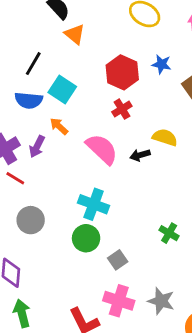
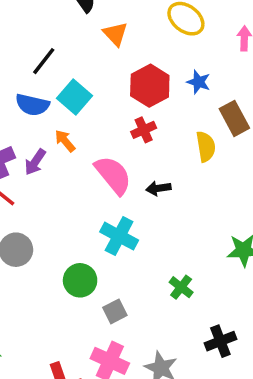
orange triangle: (75, 34) -> (115, 34), moved
yellow semicircle: (165, 137) -> (206, 147), moved, turned 55
cyan cross: (94, 204) -> (119, 236), moved

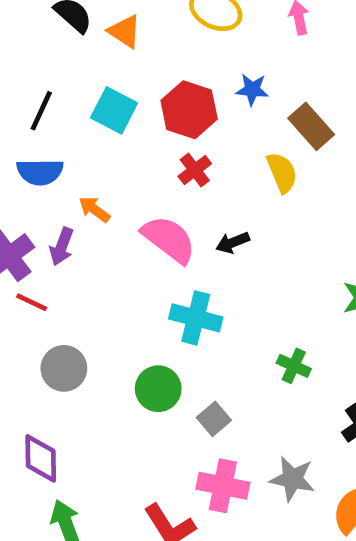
orange triangle: (115, 34) -> (125, 31), moved
cyan square: (75, 97) -> (114, 110), moved

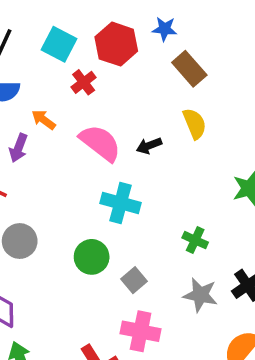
brown rectangle: (311, 126) -> (189, 69), moved
red cross: (195, 170) -> (84, 82), moved
yellow semicircle: (282, 173) -> (195, 124), moved
gray star: (292, 479) -> (200, 295), moved

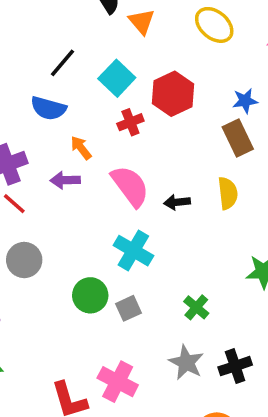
blue star: (165, 29) -> (245, 101), moved, turned -30
purple arrow: (18, 148) -> (65, 180), moved, turned 52
gray square: (134, 280) -> (129, 308), moved

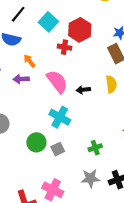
red cross: (130, 122) -> (64, 47), moved, turned 32
green cross: (196, 307) -> (95, 148), turned 32
gray star: (186, 363) -> (90, 178), turned -30

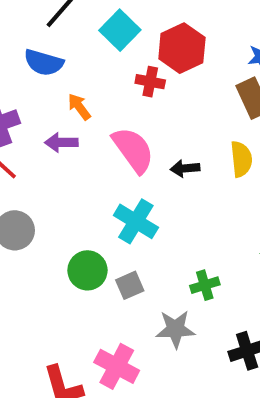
gray star: (90, 178) -> (175, 329), moved

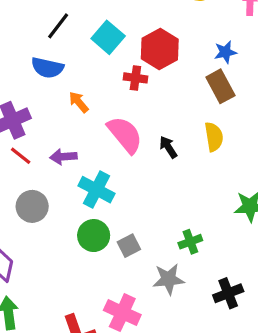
purple arrow: (61, 142) -> (63, 157), moved
black arrow: (185, 168) -> (168, 147), turned 65
cyan cross: (136, 221) -> (96, 190), moved

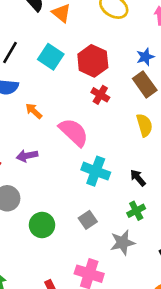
red cross: (135, 78) -> (100, 95), moved, turned 30
black arrow: (168, 147) -> (138, 178), moved
cyan cross: (96, 190) -> (96, 171), moved
green circle: (94, 236) -> (42, 225), moved

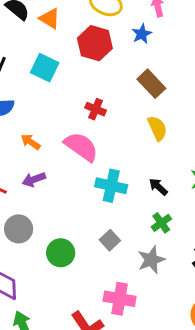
blue star: (145, 57) -> (142, 34), moved
red hexagon: (93, 61) -> (95, 43), moved
red cross: (100, 95) -> (96, 109), moved
orange arrow: (34, 111) -> (31, 142), moved

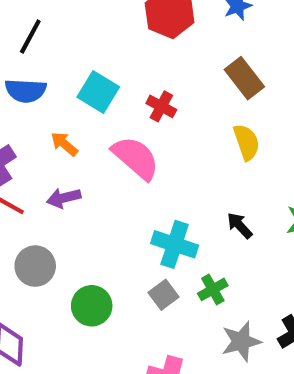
cyan square: (45, 68) -> (98, 92), moved
cyan cross: (111, 186) -> (175, 244), moved
green cross: (161, 223) -> (213, 289), moved
gray star: (151, 260) -> (241, 341), moved

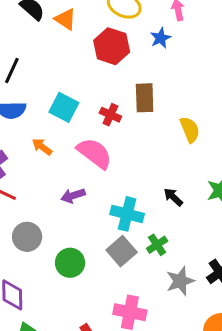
brown rectangle: (244, 78) -> (145, 98), moved, turned 40
yellow semicircle: (247, 142) -> (190, 130), moved
purple arrow: (64, 198) -> (73, 196), moved
gray square: (163, 295) -> (122, 251), size x1.4

